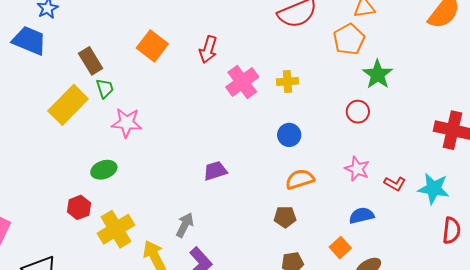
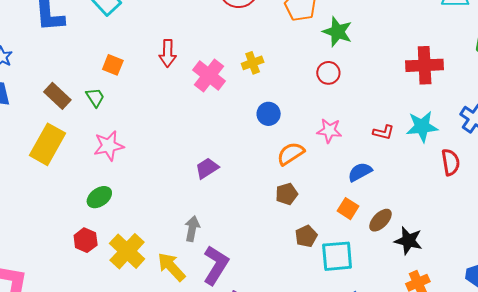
orange square: (152, 46) -> (113, 65), size x0.7
green trapezoid: (105, 88) -> (95, 97), moved
pink star: (357, 169) -> (329, 131), moved

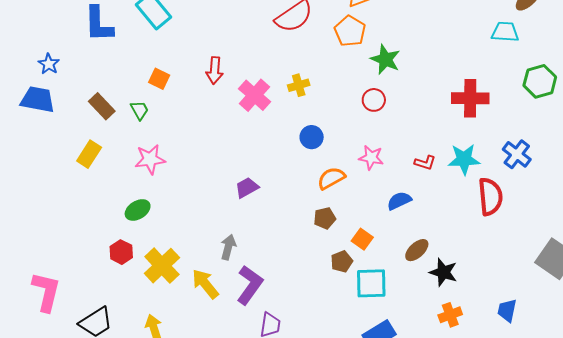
yellow rectangle: (47, 144) -> (89, 154), size x0.7
red semicircle: (451, 162) -> (490, 197), size x1.4
orange square: (348, 209) -> (362, 239), moved

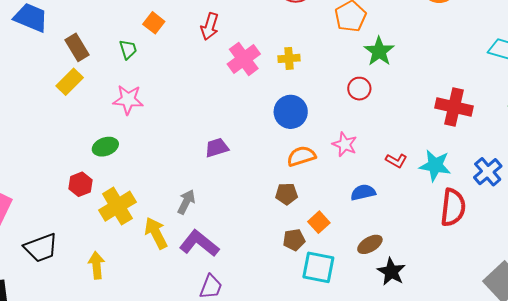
brown rectangle: (102, 106) -> (77, 47), moved
blue circle: (312, 137) -> (291, 112), size x1.4
purple L-shape: (250, 285) -> (199, 243), turned -99

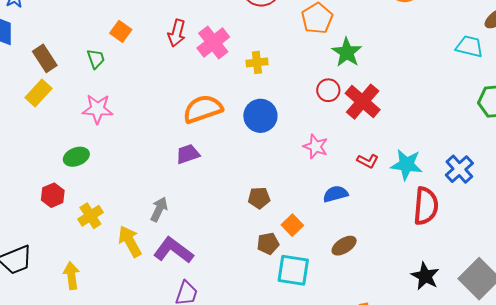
pink cross: (244, 59) -> (213, 43), moved
red cross: (454, 107) -> (363, 102), moved, turned 30
orange semicircle: (301, 156) -> (203, 109), moved, size x1.4
yellow cross: (117, 206) -> (90, 216), size x0.7
black star: (391, 272) -> (425, 276), moved

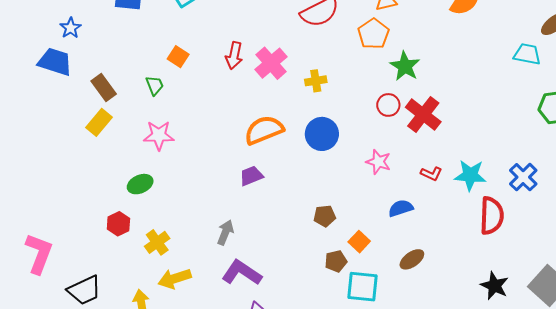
yellow arrow: (130, 241) -> (175, 279), moved, turned -76

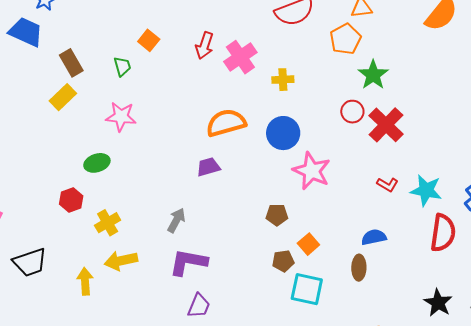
pink star: (378, 162) -> (312, 171), moved, size x1.5
blue semicircle: (401, 208) -> (374, 237), moved
brown ellipse: (412, 259) -> (359, 268), turned -60
purple L-shape: (242, 273) -> (188, 262), turned -30

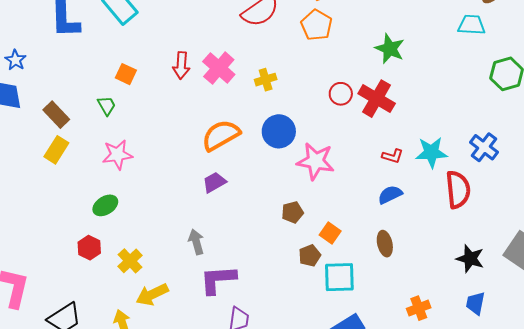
green star: (373, 75) -> (390, 49), moved
gray arrow: (176, 220) -> (196, 242), turned -30
blue semicircle: (374, 237) -> (390, 195), moved

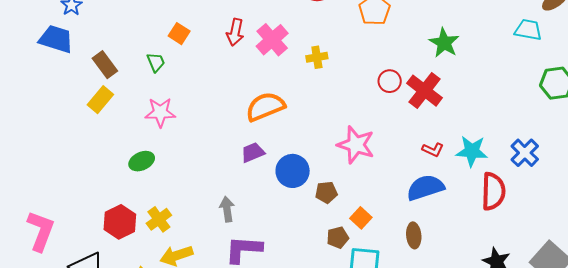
blue circle: (279, 131) -> (293, 171), moved
blue semicircle: (390, 195) -> (425, 188), size x1.5
red hexagon: (89, 248) -> (120, 222), moved, size x1.4

